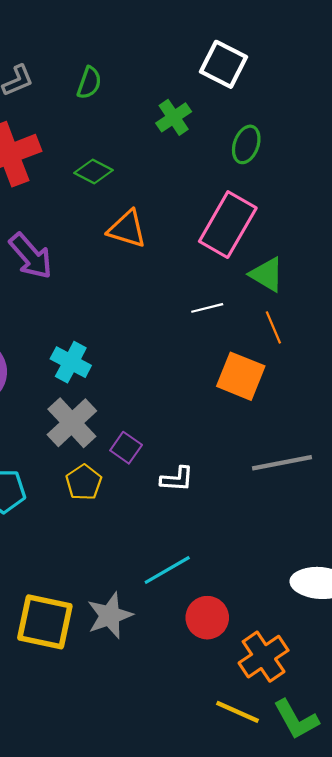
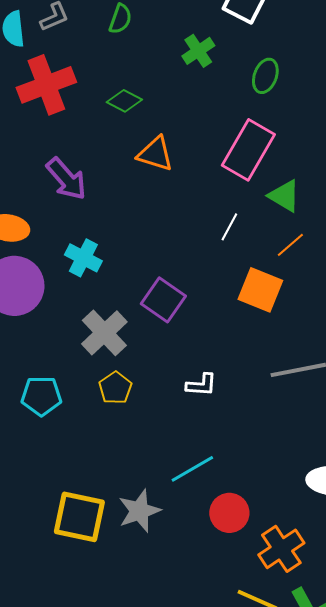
white line: (207, 308) -> (229, 227), turned -48
orange line: (273, 327) -> (290, 245), turned 72
cyan cross: (71, 362) -> (83, 258), moved
purple square: (126, 448) -> (163, 300), moved, size x1.5

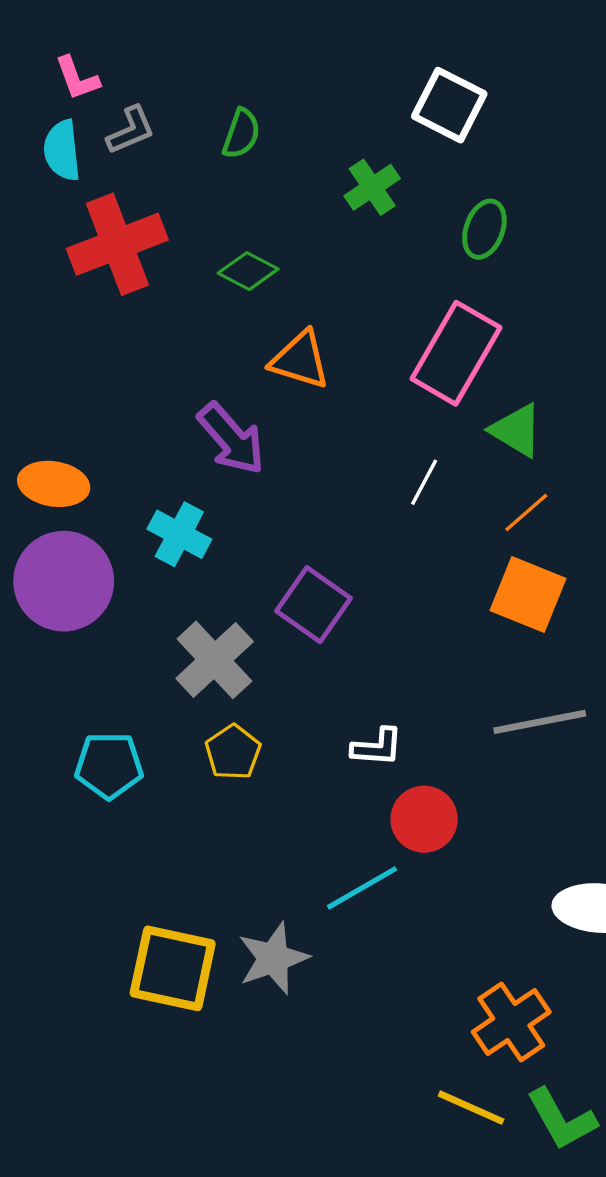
purple arrow: (66, 179) -> (231, 439), moved
orange square: (260, 290) -> (528, 595), moved
red circle: (229, 513) -> (424, 819), moved

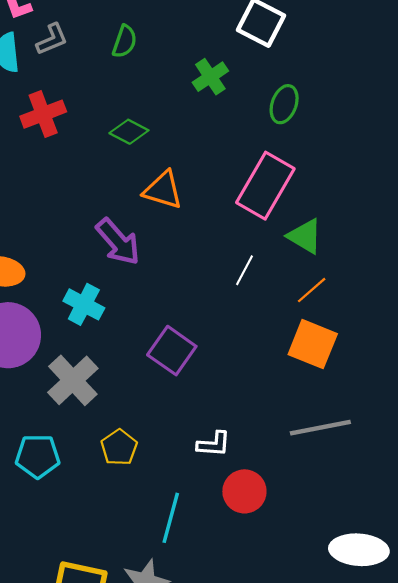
red cross: (117, 244) -> (43, 114), size x0.7
gray cross: (215, 660) -> (73, 380), moved
cyan line: (362, 888) -> (171, 518), moved, turned -45

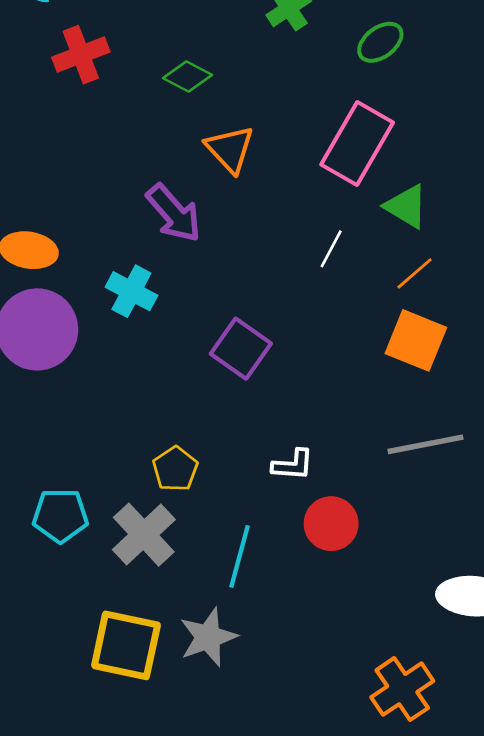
green ellipse: (284, 104) -> (380, 42), turned 33
orange triangle: (163, 190) -> (230, 149), turned 30
gray cross: (73, 380) -> (144, 535), moved
cyan pentagon: (38, 456) -> (60, 515), moved

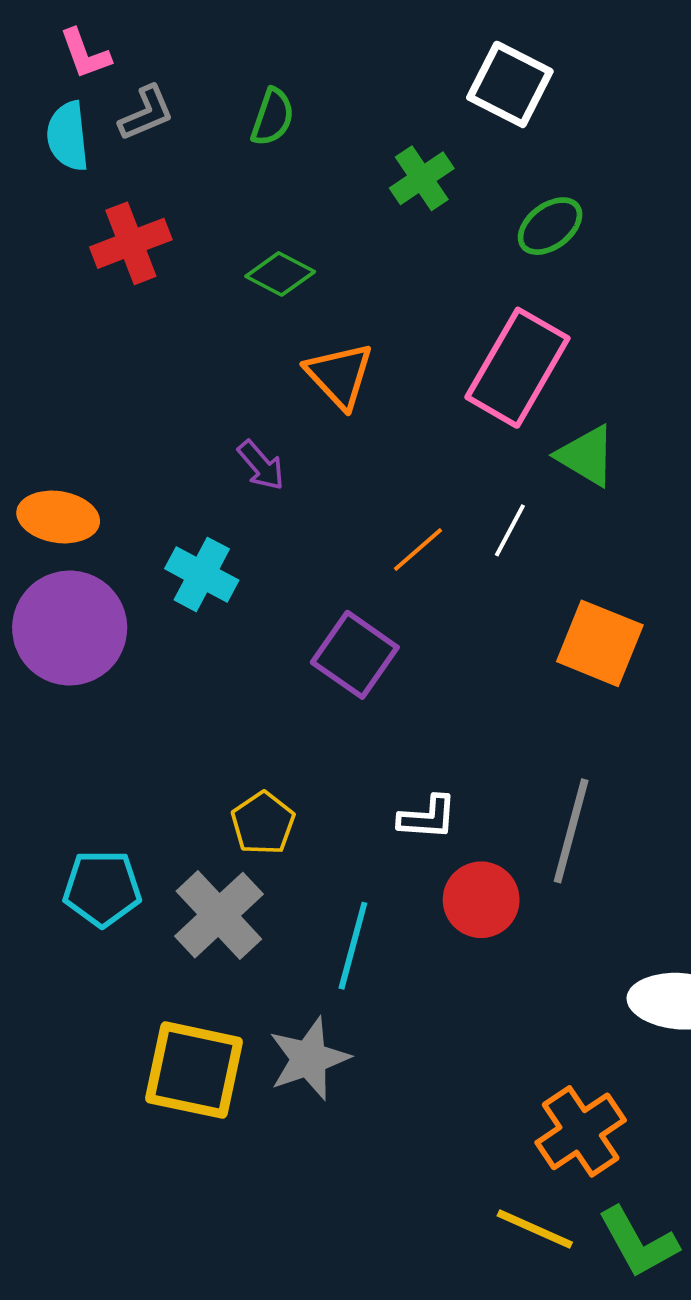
purple arrow: (174, 213) -> (261, 465), size x0.6
white line: (331, 249) -> (510, 530), moved
orange line: (415, 273) -> (418, 550), moved
gray line: (425, 444) -> (571, 831), moved, turned -64

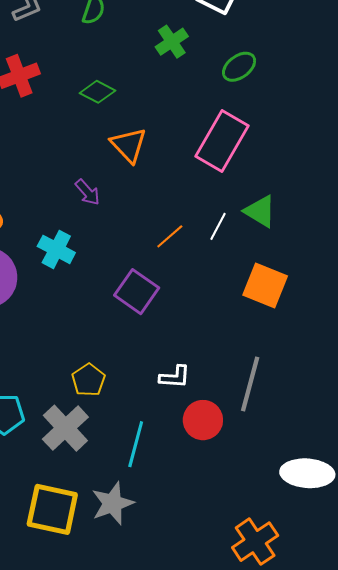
green triangle: (586, 456) -> (260, 211), moved

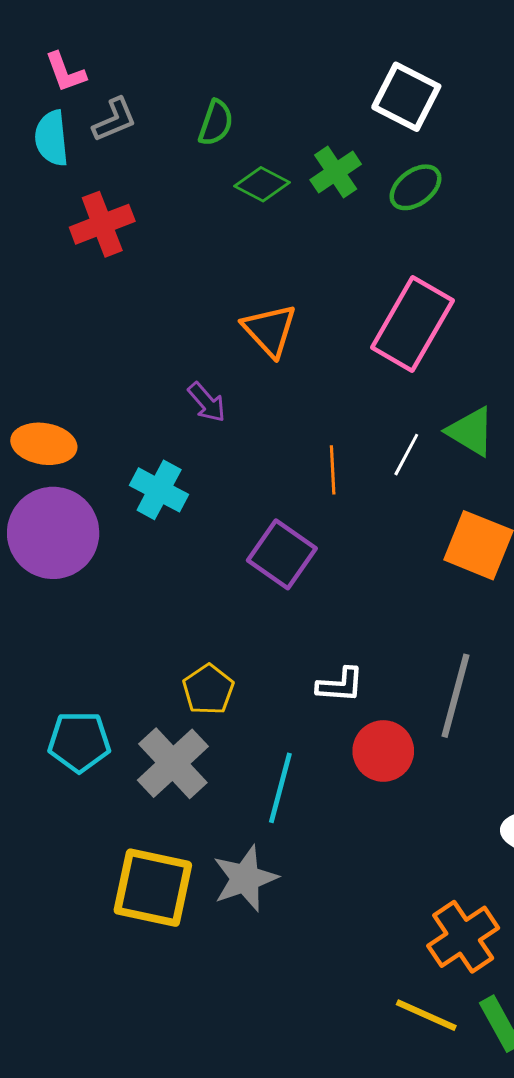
green ellipse: (239, 67) -> (416, 187), moved
green diamond: (98, 92) -> (262, 184), moved
orange line: (170, 236) -> (333, 470), turned -52

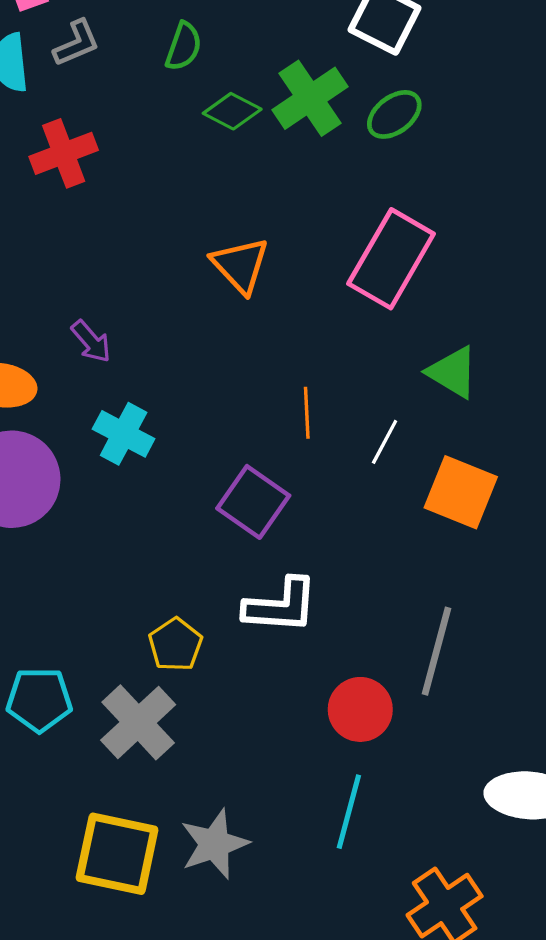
green cross: (336, 172) -> (310, 98), size x1.4
purple arrow: (207, 402) -> (91, 341), moved
white line: (406, 455) -> (385, 442), moved
white L-shape: (340, 685) -> (281, 606), moved, size x1.5
cyan line: (280, 788) -> (349, 812), moved

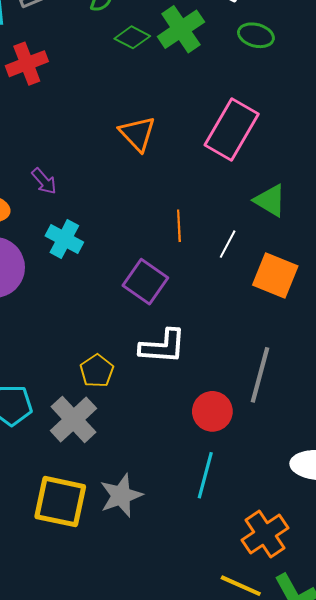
green ellipse: (394, 114) -> (256, 35), moved, turned 52

